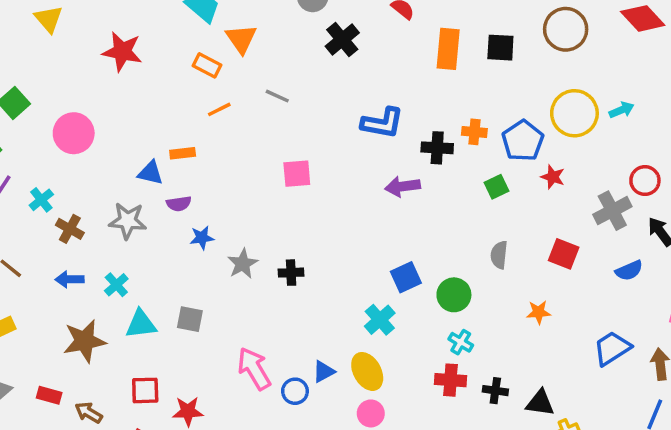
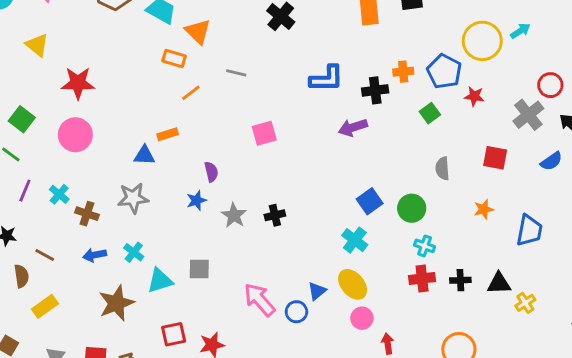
red star: (122, 52) -> (78, 83), moved
purple semicircle: (179, 204) -> (211, 172), moved, turned -84
blue trapezoid: (612, 348) -> (529, 230), moved, turned 144

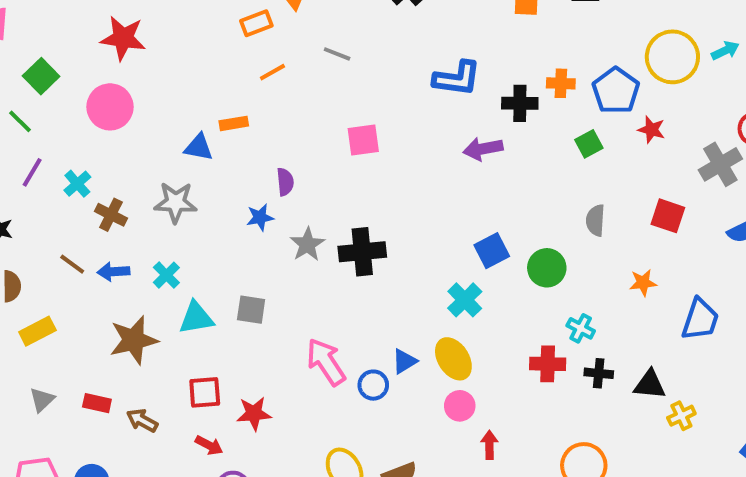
orange rectangle: (174, 59) -> (256, 23), turned -45
black cross: (275, 215) -> (362, 252), size x1.6
cyan cross: (425, 246) -> (581, 328), moved
brown line: (45, 255) -> (72, 264), moved

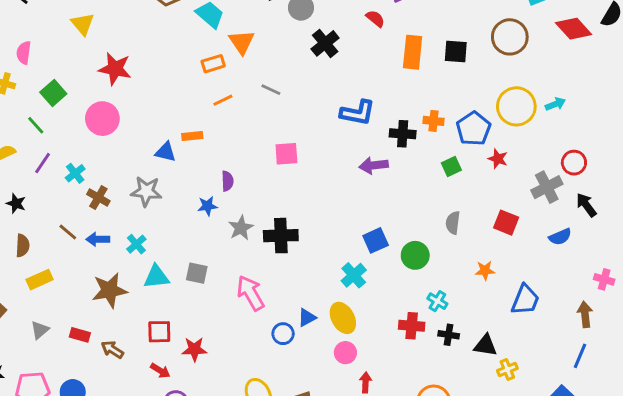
pink arrow: (326, 362) -> (251, 293), moved

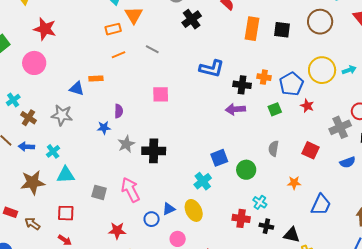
purple arrow: (374, 165) -> (235, 109), moved
gray square: (197, 273) -> (99, 192), moved
red star: (194, 349) -> (117, 231), moved
pink circle: (345, 353) -> (178, 239), moved

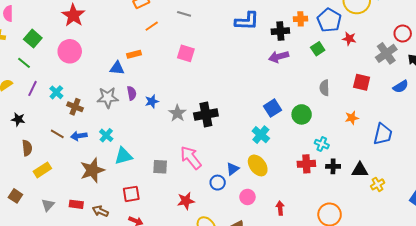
red star: (45, 29) -> (73, 15), turned 30
pink square: (161, 94) -> (186, 53), moved, turned 30
purple semicircle: (119, 111) -> (132, 93), moved

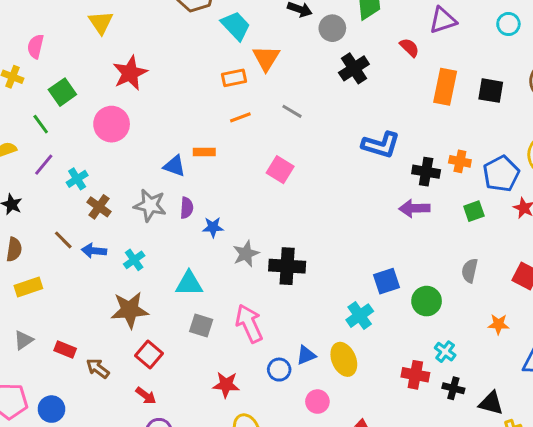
cyan triangle: (123, 156) -> (189, 284), moved
brown star: (92, 170) -> (130, 310), moved
red square: (131, 194) -> (149, 355), turned 36

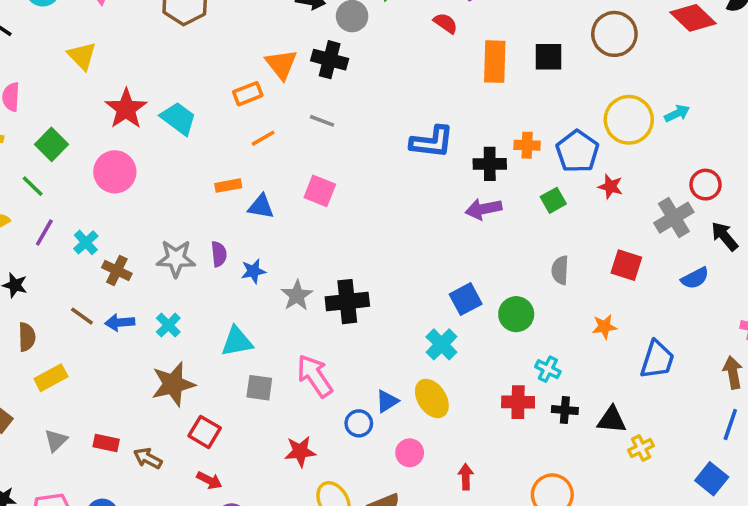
cyan trapezoid: (236, 26) -> (178, 118), moved
black cross: (354, 68) -> (330, 60), moved, turned -32
blue triangle: (174, 166) -> (261, 206), moved

